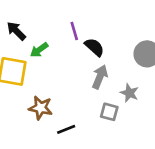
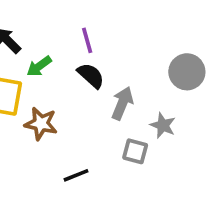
black semicircle: (94, 47) -> (91, 76), moved
brown star: (41, 108) -> (41, 124), moved

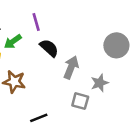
purple line: (87, 40) -> (36, 22), moved
gray star: (163, 125) -> (100, 83), turned 30

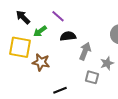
purple line: (36, 22) -> (58, 16), turned -32
black semicircle: (49, 48) -> (68, 36), turned -49

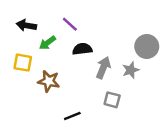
black arrow: (23, 17) -> (26, 25), turned -35
yellow square: (20, 47) -> (23, 63), size x0.7
gray star: (107, 63) -> (131, 70), moved

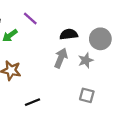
black semicircle: (82, 49) -> (69, 34), moved
gray square: (112, 100) -> (87, 95), moved

